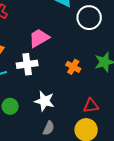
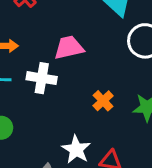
white star: (44, 101) -> (76, 149), moved

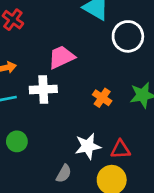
white star: (76, 149) -> (88, 146), turned -30

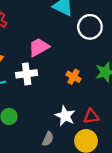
white star: (88, 146) -> (65, 116), turned -30

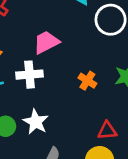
white star: (65, 116) -> (36, 122), moved

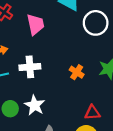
pink trapezoid: (46, 42) -> (35, 24), moved, turned 105

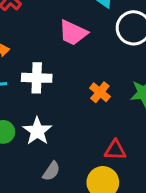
pink trapezoid: (35, 24) -> (73, 33), moved, turned 120

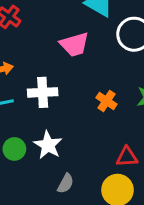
pink trapezoid: (73, 33) -> (74, 44), turned -36

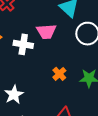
white cross: (43, 92) -> (23, 44), moved

